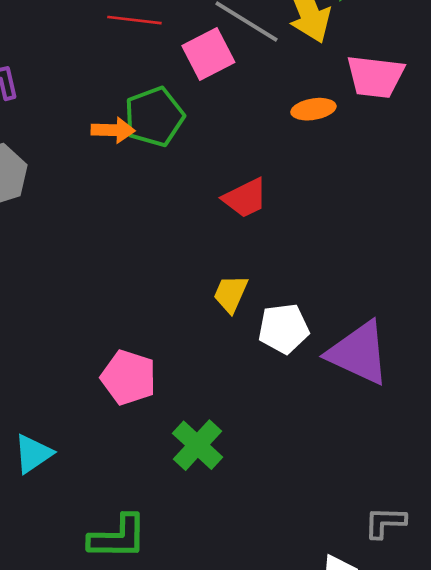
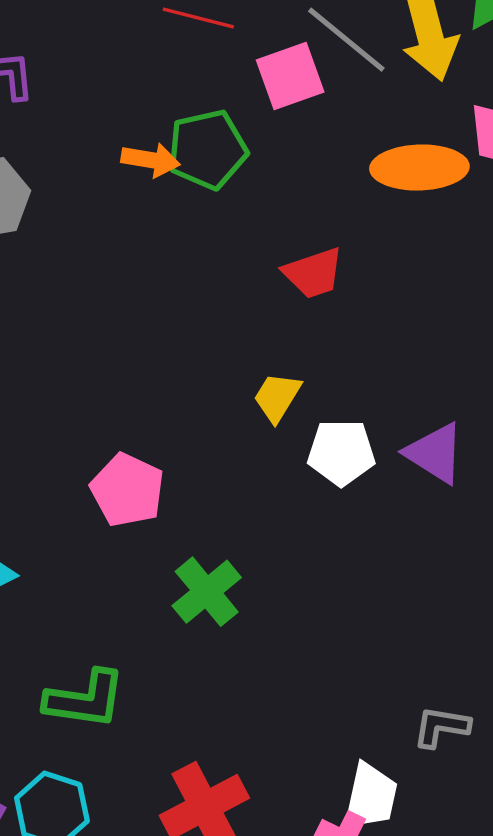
orange ellipse: (313, 109) -> (419, 168), size x1.6
purple triangle: (359, 353) -> (435, 453), moved, size x0.7

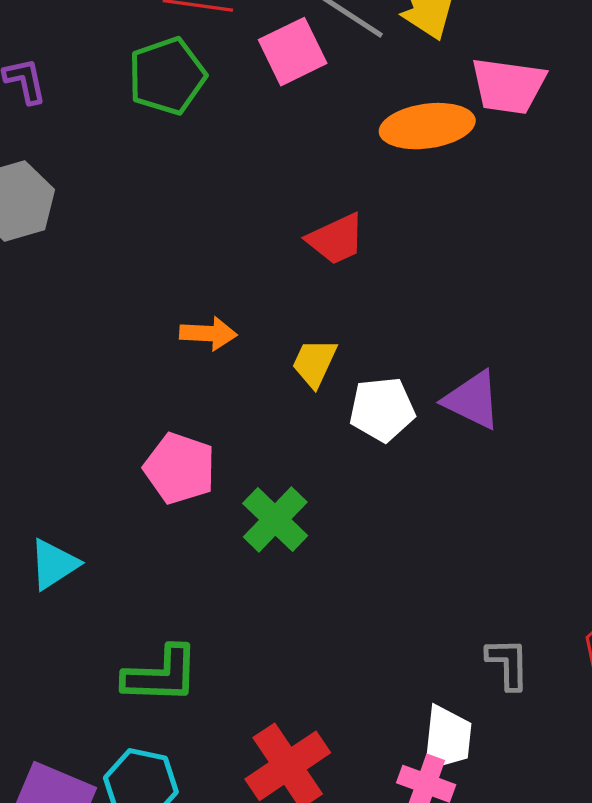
green pentagon: (207, 150) -> (167, 76), moved
orange arrow: (151, 160) -> (208, 334), moved
green cross: (207, 592) -> (275, 520), moved
gray L-shape: (441, 727) -> (508, 664), turned 86

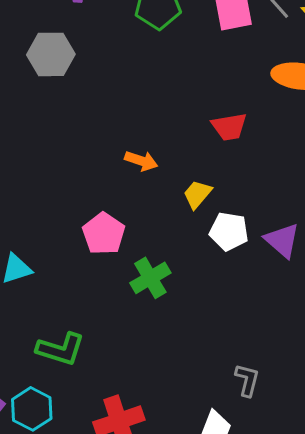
gray L-shape: (508, 664) -> (247, 380), moved

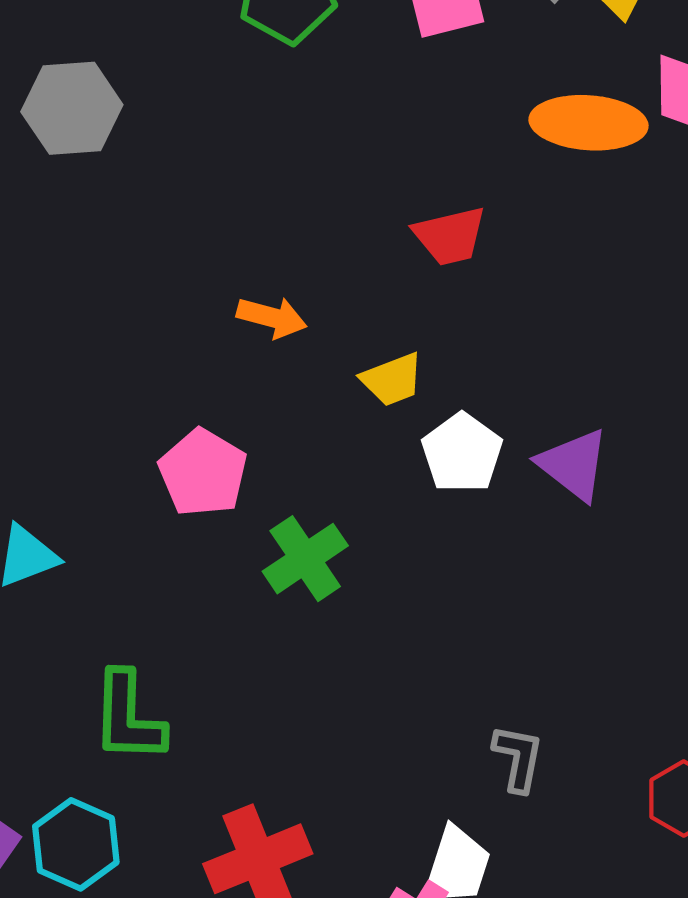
yellow trapezoid: (197, 194) -> (392, 380), turned -148
white pentagon: (229, 232) -> (462, 453), turned 30
green L-shape: (61, 349) -> (128, 717), turned 78

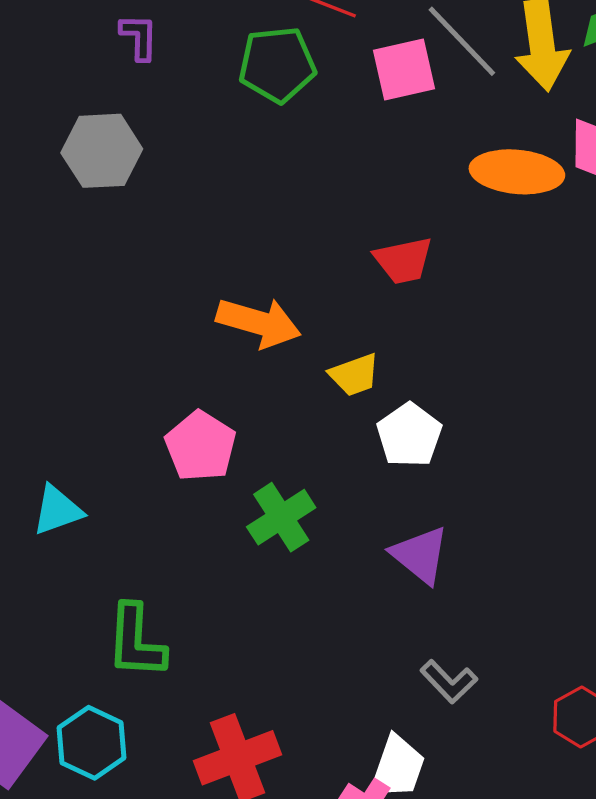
orange arrow: (272, 317) -> (259, 323), size x1.5
purple triangle: (574, 465) -> (420, 555), moved
gray L-shape: (518, 758) -> (449, 681), turned 124

